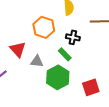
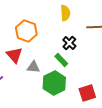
orange hexagon: (44, 27) -> (26, 31), moved
black cross: (73, 37) -> (69, 43), turned 32

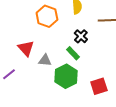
orange hexagon: (26, 31) -> (47, 16), moved

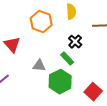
red triangle: (26, 48) -> (12, 45), moved
red square: (99, 86) -> (93, 92), turned -30

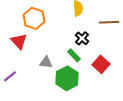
orange hexagon: (41, 22) -> (34, 18), moved
red square: (93, 92) -> (101, 64), moved

